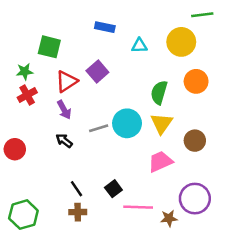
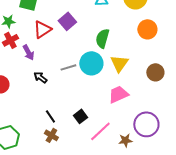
green semicircle: (159, 92) -> (102, 38), moved
purple arrow: (64, 110) -> (28, 52), moved
brown circle: (195, 141) -> (155, 72), moved
pink line: (138, 207) -> (100, 131), turned -45
brown cross: (78, 212) -> (51, 135), turned 32

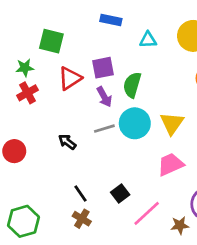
purple square: (67, 21) -> (103, 68), turned 30
green semicircle: (102, 38) -> (132, 85), moved
purple arrow: (28, 52) -> (104, 97), moved

